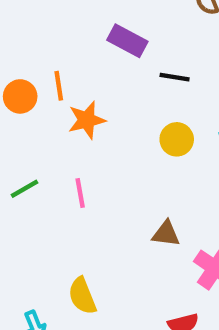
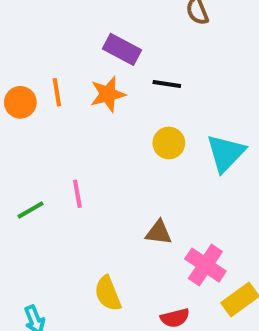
orange star: (87, 120) -> (108, 94), moved
green line: (24, 189) -> (31, 210), moved
yellow semicircle: (82, 296) -> (108, 293), moved

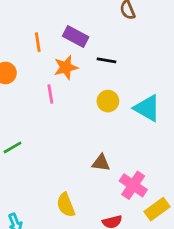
orange line: (57, 92) -> (38, 42), moved
cyan triangle: (226, 153) -> (147, 108), turned -44
pink line: (77, 194) -> (50, 94), moved

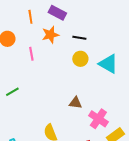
black line: (107, 60) -> (79, 38), moved
pink line: (50, 94) -> (31, 54), moved

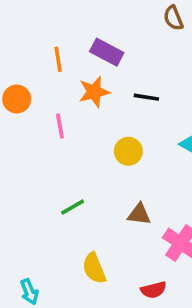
yellow circle: (80, 59) -> (128, 151), moved
green line: (12, 92) -> (73, 207), moved

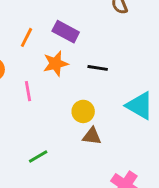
orange line: (58, 59) -> (27, 37), turned 36
brown triangle: (139, 214) -> (92, 136), moved

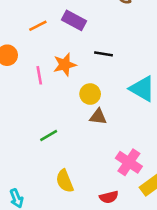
orange line: (27, 37) -> (38, 26), turned 36
orange star: (56, 64) -> (65, 65), moved

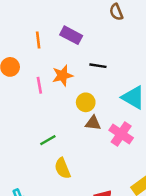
orange line: (38, 26) -> (38, 40), turned -70
pink cross: (129, 162) -> (121, 134), moved
yellow semicircle: (65, 181) -> (63, 168), moved

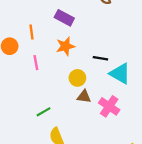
orange line: (38, 40) -> (32, 32), moved
black line: (98, 66) -> (100, 58), moved
orange star: (63, 75) -> (65, 46), moved

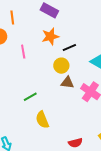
orange line: (32, 32) -> (12, 17), moved
black line: (100, 58) -> (69, 48), moved, turned -32

